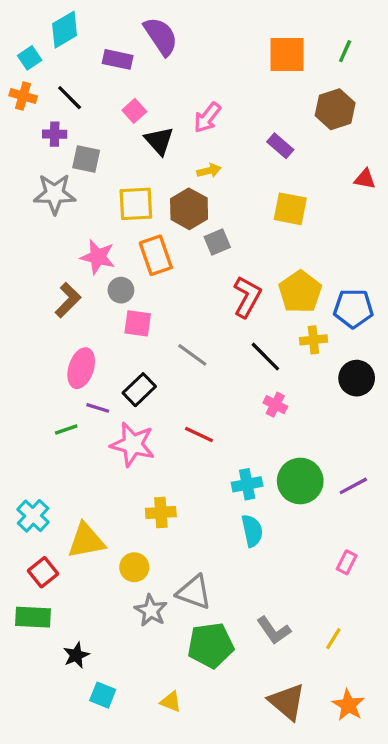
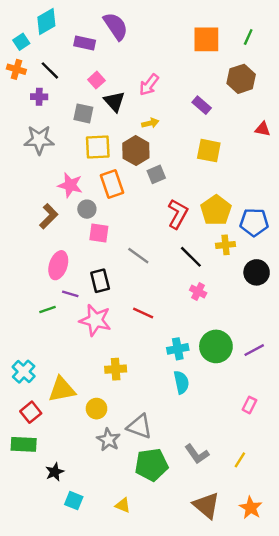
gray square: (86, 159) -> (83, 113), moved
black rectangle: (139, 390) -> (100, 281), turned -60

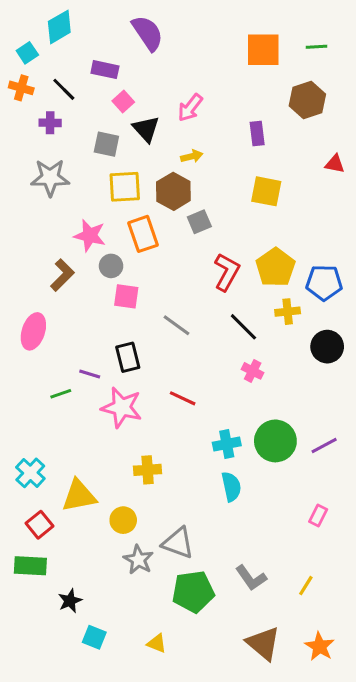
green line: (248, 37) -> (317, 47), turned 63
purple rectangle: (85, 43) -> (105, 70), moved
purple rectangle: (202, 105) -> (257, 133), turned 42
pink ellipse: (58, 265) -> (33, 331), moved

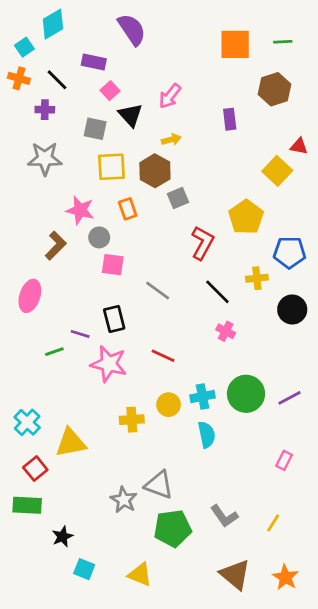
yellow square: (266, 191) -> (277, 171), moved, turned 32
orange rectangle: (143, 234) -> (128, 209), size x0.7
yellow pentagon: (275, 267) -> (246, 217), moved
yellow circle: (123, 520) -> (169, 405), moved
yellow triangle: (157, 643) -> (140, 575), size x1.4

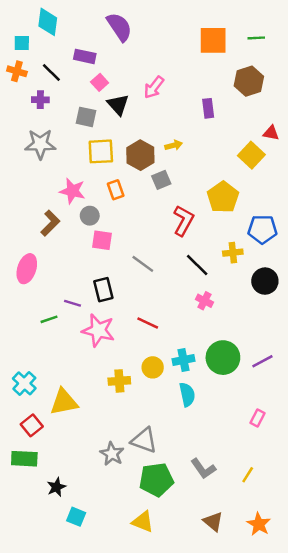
cyan diamond: (53, 24) -> (48, 22), turned -52
cyan square: (24, 47) -> (22, 43), turned 35
yellow arrow: (171, 140) -> (174, 145), moved
yellow triangle: (140, 575) -> (143, 522), moved
brown triangle: (235, 575) -> (213, 522), size x0.7

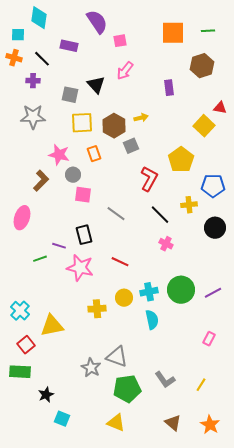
pink square: (100, 82) -> (120, 41), moved, turned 32

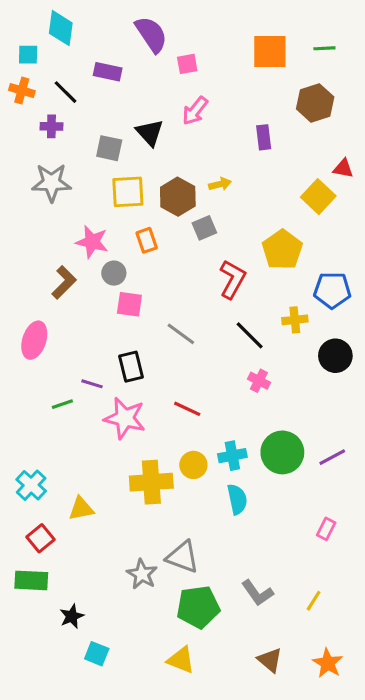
yellow cross: (97, 309) -> (151, 482), size x1.5
yellow triangle: (52, 326) -> (81, 509), size x0.7

